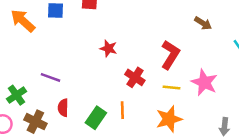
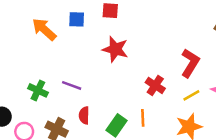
red star: (109, 48) -> (115, 49), moved, size x1.5
yellow line: (172, 88) -> (191, 95), turned -35
green cross: (17, 95) -> (38, 90), moved, turned -30

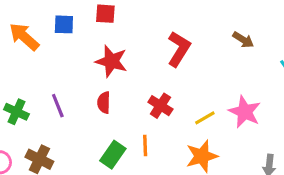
red L-shape: (190, 63) -> (179, 49), moved
purple line: (72, 85) -> (58, 106), turned 48
red semicircle: (84, 115) -> (104, 103), moved

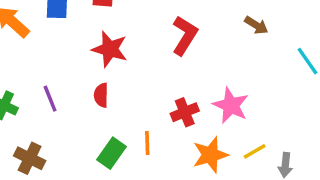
red cross: (160, 106) -> (185, 112), moved, turned 35
pink star: (245, 112) -> (231, 105), moved
yellow line: (205, 118) -> (255, 151), moved

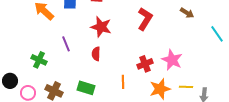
purple line: (50, 99) -> (66, 44), moved
yellow line: (255, 151) -> (186, 87), turned 32
green rectangle: (111, 153) -> (86, 88), moved, turned 72

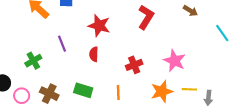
green cross: (39, 60) -> (33, 61), turned 35
red cross: (145, 64) -> (134, 65), moved
orange line: (123, 82) -> (118, 92), moved

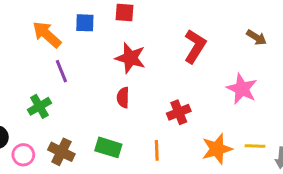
purple line: (62, 44) -> (61, 71), moved
pink star: (175, 61) -> (242, 89), moved

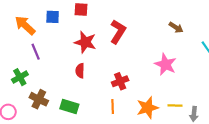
red L-shape: (195, 46) -> (118, 32), moved
orange line: (157, 150) -> (113, 107), moved
brown cross: (61, 152) -> (39, 99), moved

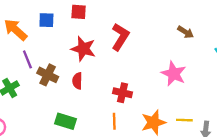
red cross: (120, 81) -> (123, 93), turned 35
brown cross: (39, 99) -> (48, 75), moved

